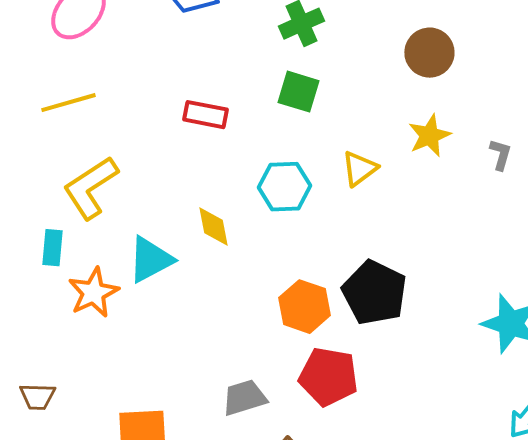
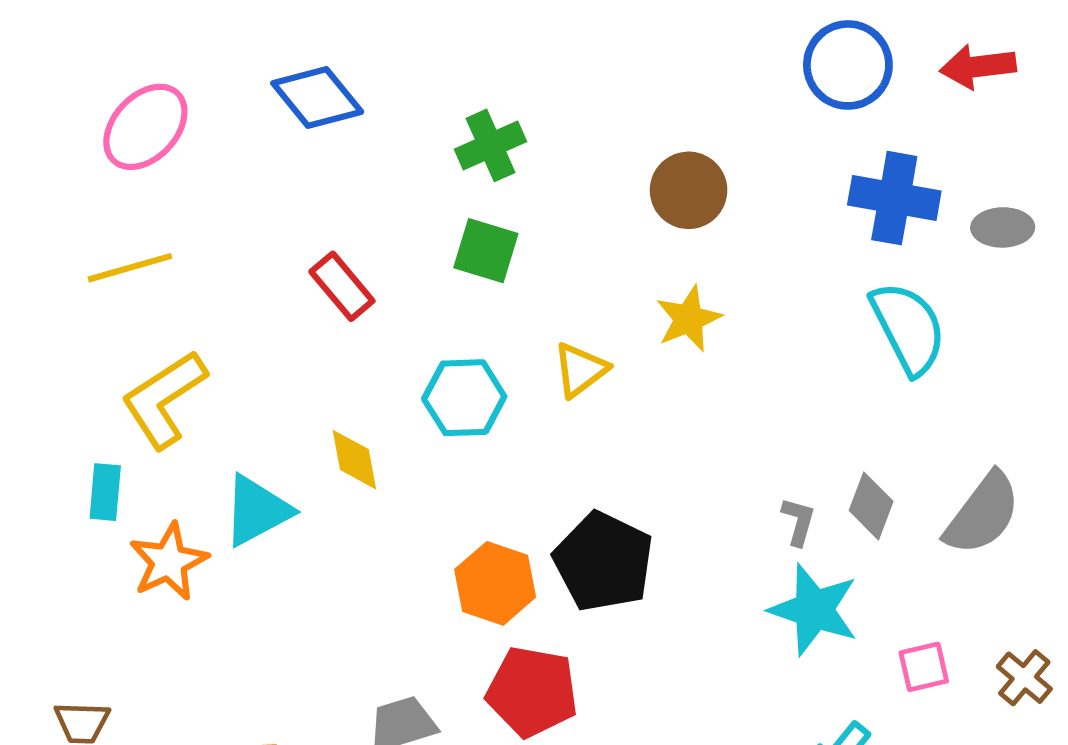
red rectangle: (205, 115) -> (342, 286), turned 39
gray L-shape: (500, 155) -> (798, 521), moved

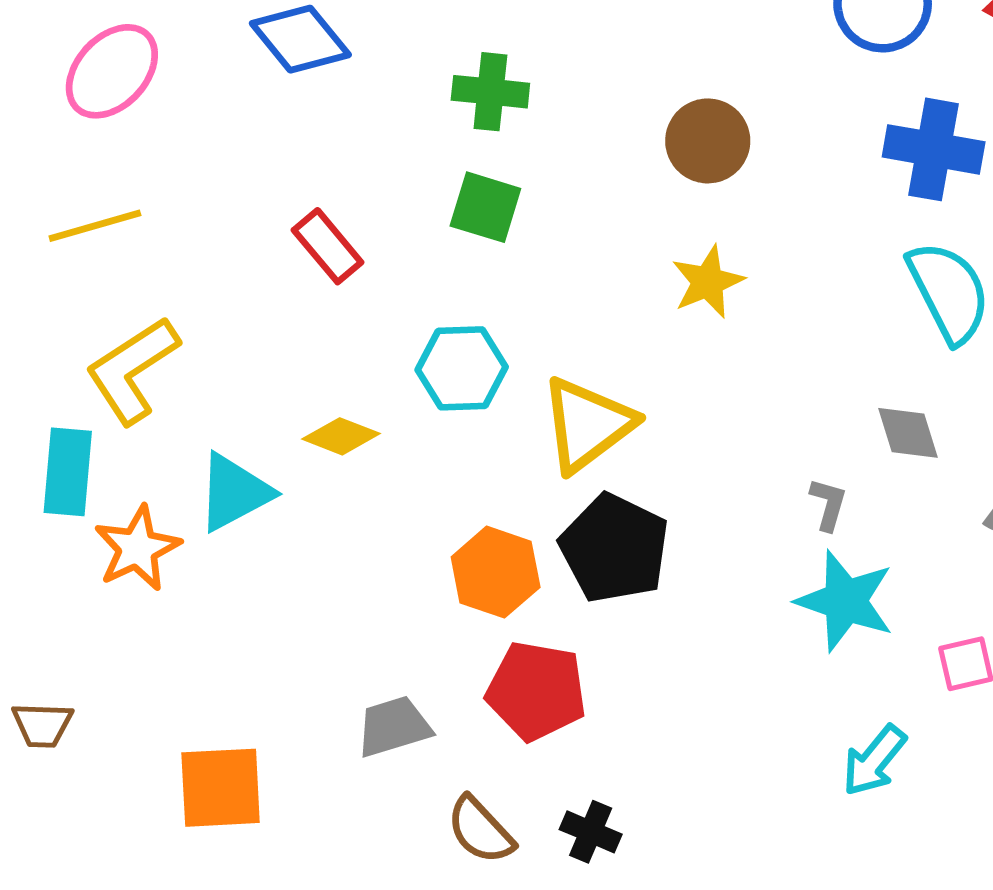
green cross: (490, 145) -> (490, 92), turned 30
yellow triangle: (580, 370) -> (587, 424), moved, size x1.6
yellow diamond: (354, 460) -> (341, 436), turned -58
cyan rectangle: (105, 492) -> (68, 472), size x1.4
gray diamond: (871, 506) -> (908, 433), moved, turned -38

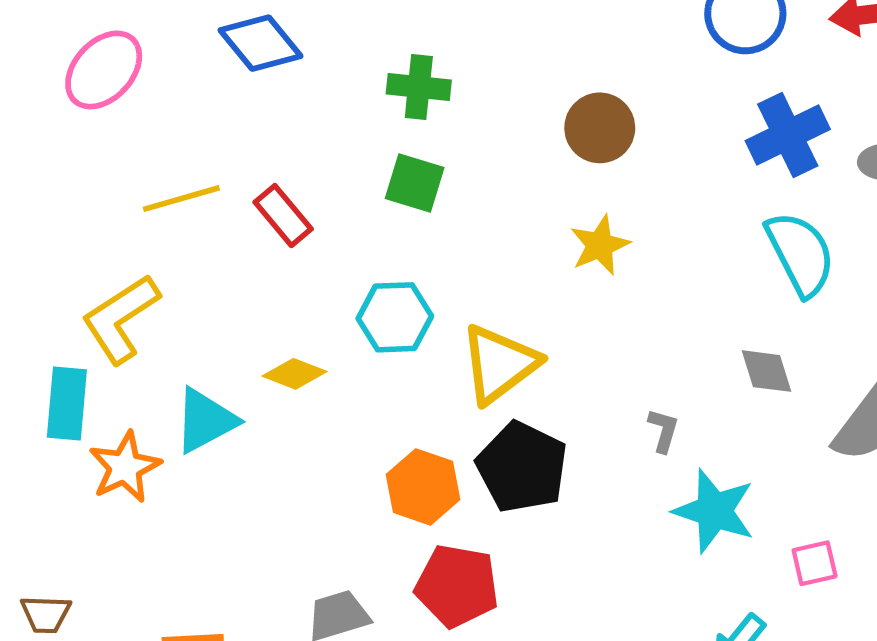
blue cross: (934, 149) -> (788, 135), turned -36
yellow line: (95, 226) -> (181, 199), moved
gray L-shape: (828, 504) -> (663, 430), moved

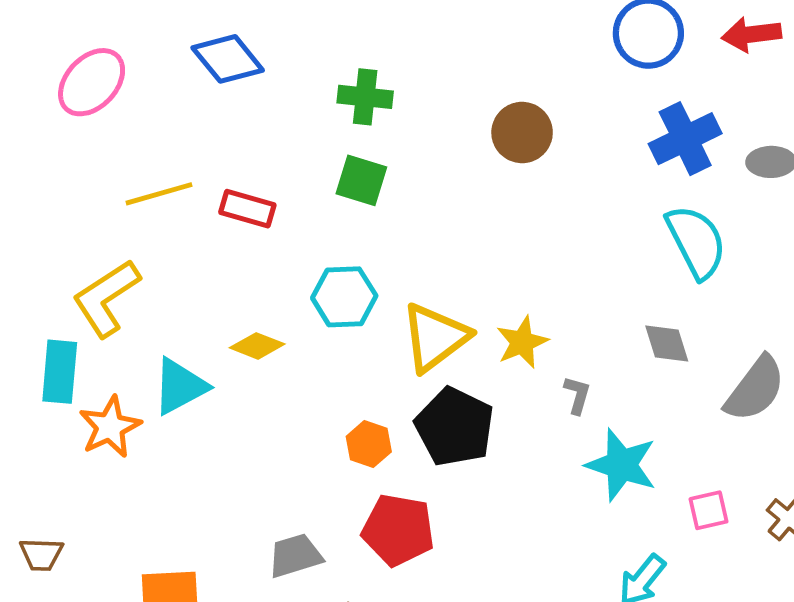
red rectangle: (283, 216) -> (247, 209), turned -34
yellow star: (600, 245) -> (522, 342), moved
orange hexagon: (423, 487) -> (369, 444), size x0.7

